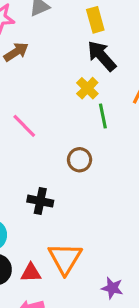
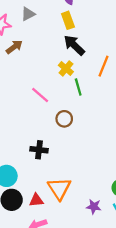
pink line: (24, 126) -> (40, 95), moved

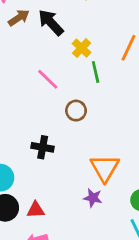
black arrow: (74, 45) -> (51, 22), moved
orange triangle: (59, 188) -> (105, 168), moved
purple star: (94, 207) -> (93, 198), moved

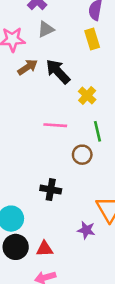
green line: (96, 72) -> (97, 131), moved
pink line: (48, 79) -> (55, 125), turned -40
purple star: (93, 198) -> (86, 230), moved

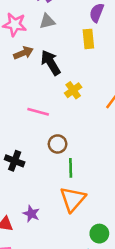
green line: (97, 131) -> (71, 168), moved
black cross: (51, 190) -> (15, 161), moved
purple star: (86, 230) -> (31, 214), moved

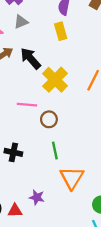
yellow cross: (73, 90) -> (55, 80), size x1.6
brown circle: (58, 144) -> (49, 119), moved
green line: (71, 168) -> (55, 151), moved

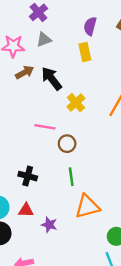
yellow cross: (55, 80) -> (76, 103), size x0.7
orange triangle: (72, 178) -> (87, 206), turned 40
red triangle: (15, 211) -> (26, 210), moved

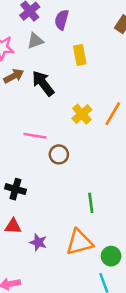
purple semicircle: (90, 26) -> (62, 20), moved
yellow cross: (76, 103) -> (82, 114), moved
green line: (71, 177) -> (91, 203), moved
orange triangle: (87, 206) -> (79, 242), moved

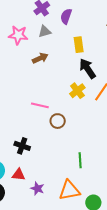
brown arrow: (14, 76) -> (40, 58), moved
black arrow: (43, 83) -> (87, 69), moved

